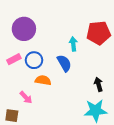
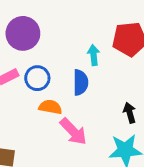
blue semicircle: (64, 63) -> (81, 82), turned 30
pink arrow: (26, 97) -> (73, 131), moved, size x1.5

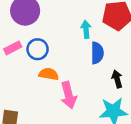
blue semicircle: (81, 82) -> (97, 53), moved
pink arrow: (73, 131) -> (69, 95), turned 30

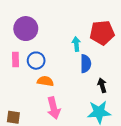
pink rectangle: (13, 48) -> (15, 60), turned -64
pink arrow: (69, 95) -> (54, 108), moved

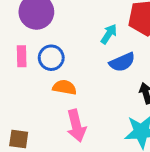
cyan arrow: (76, 44) -> (109, 34), turned 40
blue semicircle: (86, 64) -> (122, 62), turned 66

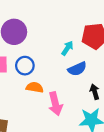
pink arrow: (76, 126) -> (55, 104), moved

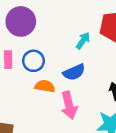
blue semicircle: (77, 69) -> (74, 72), moved

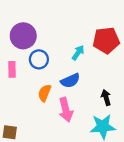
blue circle: (33, 61) -> (39, 59), moved
orange semicircle: (45, 86) -> (44, 93), turned -78

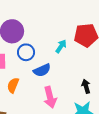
blue semicircle: (70, 81) -> (42, 70), moved
orange semicircle: (44, 93) -> (13, 85), moved

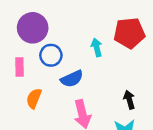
cyan arrow: (61, 46) -> (97, 47), turned -48

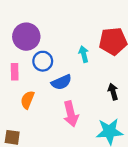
black arrow: (129, 100) -> (113, 92), moved

